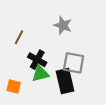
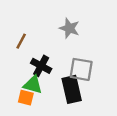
green triangle: (40, 74) -> (33, 85), moved, turned 30
orange square: (14, 86) -> (26, 98), moved

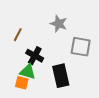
gray square: (81, 69) -> (81, 47), moved

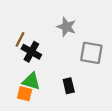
black cross: (35, 56) -> (31, 52), moved
black rectangle: (61, 76) -> (69, 86), size x0.6

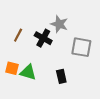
black cross: (31, 52) -> (43, 38), moved
orange square: (25, 94) -> (12, 68), moved

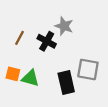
gray square: (81, 47) -> (88, 69), moved
black rectangle: (61, 76) -> (66, 83), size x1.5

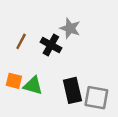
gray square: (88, 69) -> (96, 98), moved

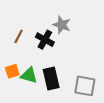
orange square: (14, 81) -> (12, 71), turned -32
black rectangle: (72, 90) -> (51, 79), moved

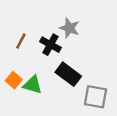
orange square: (12, 71) -> (14, 80), turned -32
black rectangle: (51, 79) -> (68, 74), moved, turned -40

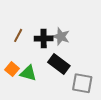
gray star: (69, 28) -> (61, 36), moved
black cross: (50, 45) -> (44, 38), turned -30

